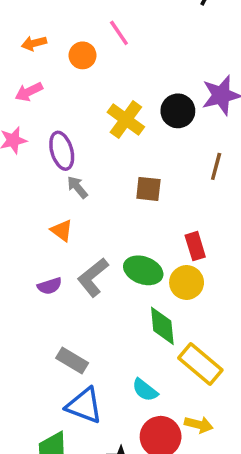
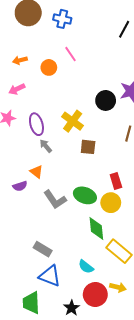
yellow cross: (126, 120) -> (73, 121), moved
gray L-shape: (93, 277) -> (55, 200), turned -85
purple semicircle: (50, 286) -> (20, 186), moved

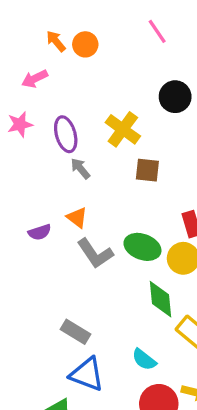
pink line: (71, 54) -> (157, 31), moved
orange arrow: (20, 60) -> (56, 41), moved, turned 64
orange triangle: (36, 172) -> (77, 217), moved

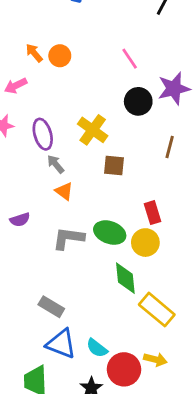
pink line: (157, 31) -> (130, 59), moved
orange triangle: (77, 217) -> (64, 191), moved
gray L-shape: (95, 253) -> (68, 238), turned 132
cyan semicircle: (144, 360) -> (97, 348), moved

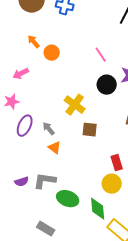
orange arrow: (34, 53) -> (34, 42), moved
purple ellipse: (43, 134) -> (25, 126), moved, turned 40
purple semicircle: (20, 220) -> (22, 182), moved
green ellipse: (110, 233) -> (68, 199), moved
gray L-shape: (68, 238) -> (45, 181), moved

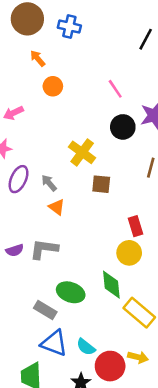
orange arrow: (34, 42) -> (38, 58), moved
green ellipse: (68, 199) -> (71, 292), moved

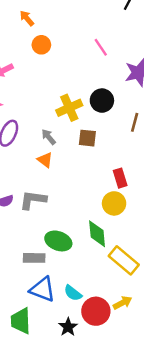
black circle: (123, 127) -> (102, 101), moved
yellow cross: (82, 152) -> (69, 108), turned 30
gray arrow: (49, 183) -> (49, 137), moved
gray rectangle: (45, 310) -> (34, 258), turned -30
yellow arrow: (138, 357) -> (123, 303), turned -42

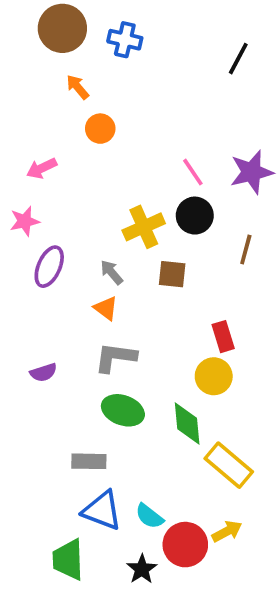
pink line: (101, 47) -> (193, 172), moved
gray L-shape: (33, 200) -> (115, 357), moved
green ellipse: (58, 241) -> (123, 410), moved

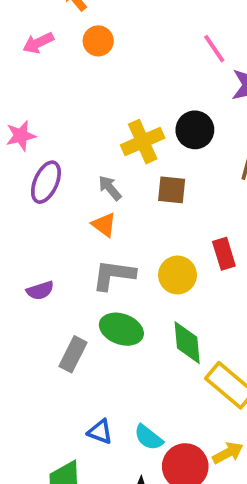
pink arrow: (42, 168) -> (38, 43), moved
pink line: (193, 172) -> (214, 49), moved
yellow circle: (214, 376) -> (177, 275), moved
gray rectangle: (89, 461) -> (73, 354), moved, turned -64
blue triangle: (102, 511) -> (100, 432), size x0.6

